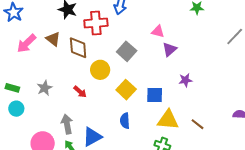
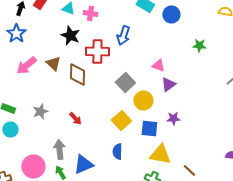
yellow circle: (100, 70) -> (143, 100), moved
purple star: (185, 80) -> (173, 118), moved
brown line: (197, 124) -> (189, 170), moved

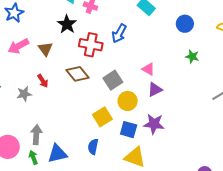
blue circle: (171, 14) -> (185, 24), moved
brown diamond: (77, 74) -> (77, 74), moved, turned -50
red arrow: (75, 118) -> (43, 81), moved
purple star: (173, 118) -> (154, 124), size x1.5

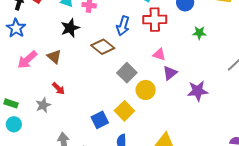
black star: (67, 24) -> (70, 28), turned 30
red cross: (91, 45) -> (155, 20), moved
brown diamond: (77, 74) -> (103, 47), moved
purple star: (154, 124) -> (198, 91), moved
blue square: (129, 130) -> (100, 120), moved, turned -30

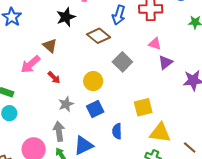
pink arrow: (27, 60) -> (31, 64), moved
yellow circle: (146, 90) -> (93, 81), moved
gray star: (43, 105) -> (66, 104), moved
yellow square: (124, 111) -> (143, 107), moved, turned 30

